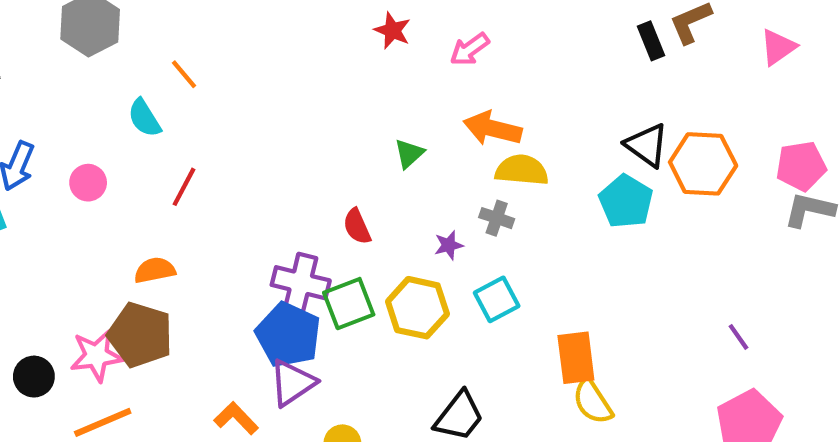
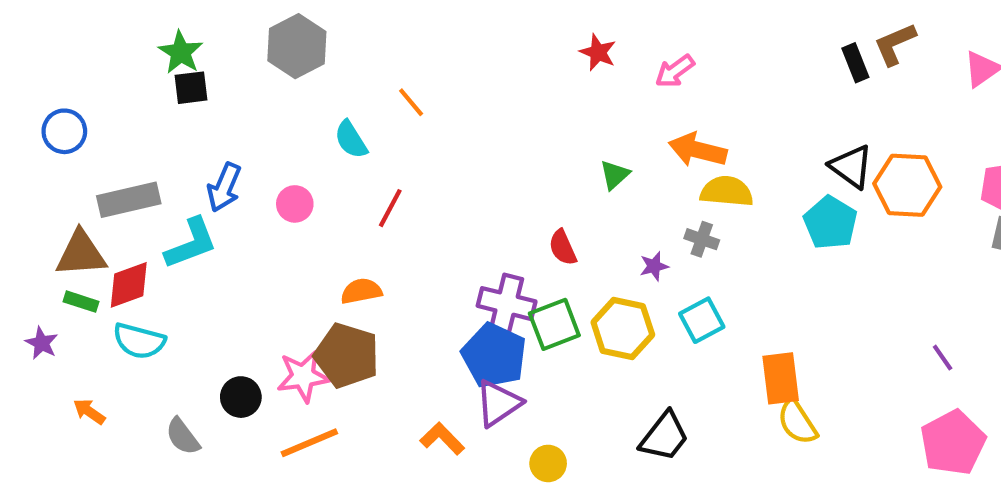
orange line: (184, 74) -> (411, 102), moved

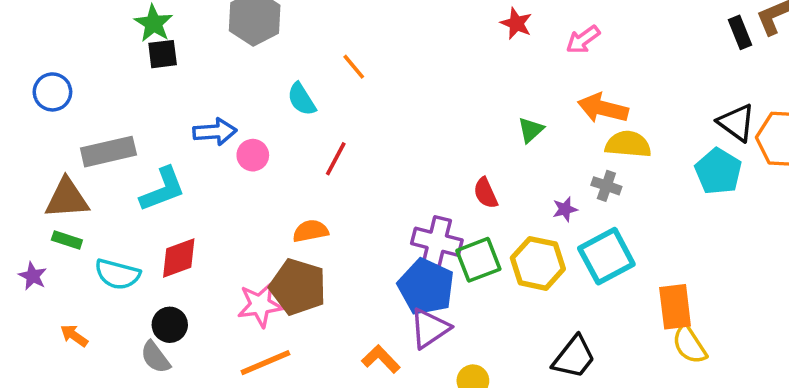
blue arrow: (224, 187) -> (215, 132), moved, turned -117
red diamond: (129, 285) -> (179, 258), moved
cyan square: (702, 320) -> (606, 256), size x1.4
black circle: (241, 397) -> (170, 325), moved

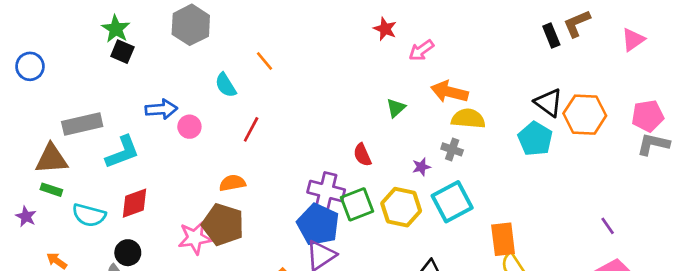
pink arrow: (583, 40) -> (421, 50), moved
black square: (163, 54) -> (122, 52), turned 30
blue circle: (52, 92) -> (30, 66), moved

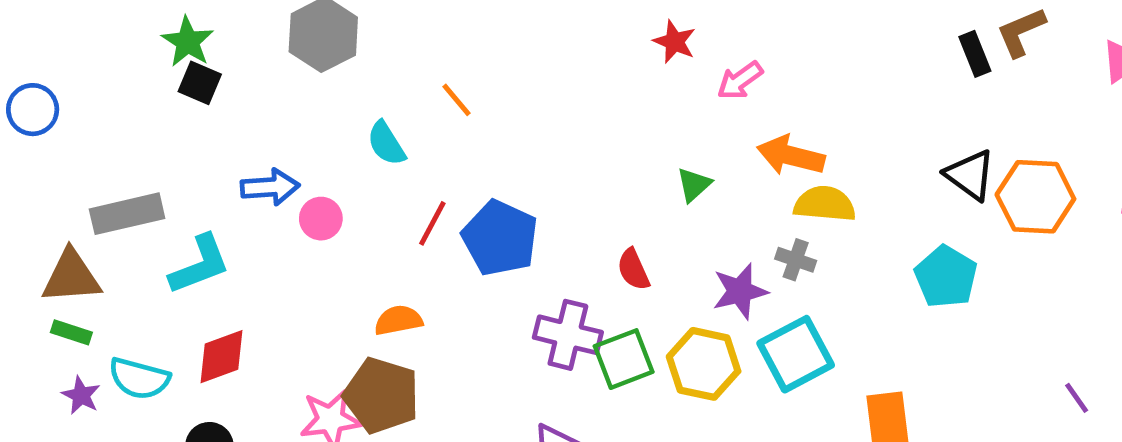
cyan pentagon: (535, 139) -> (946, 277), moved
purple star: (421, 167) -> (740, 291), size x1.6
purple star: (26, 216) -> (81, 395), moved
blue pentagon: (318, 225) -> (500, 238), moved

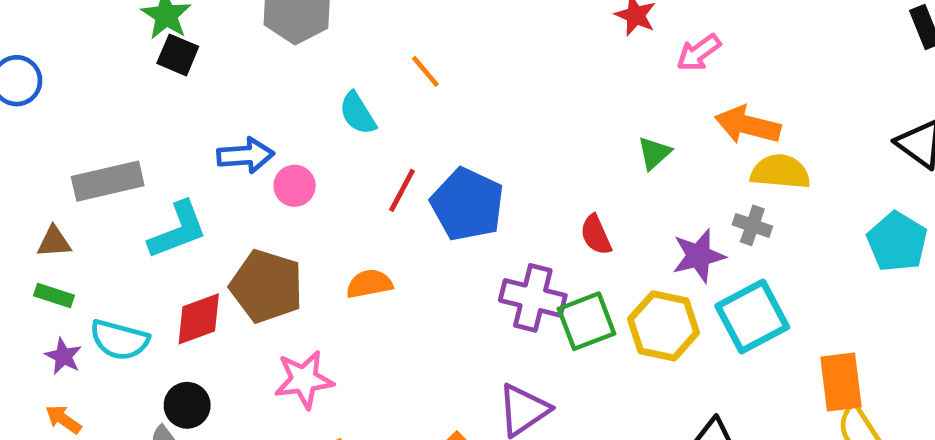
brown triangle: (71, 277) -> (54, 242), size x0.6
brown pentagon: (381, 395) -> (267, 286), moved

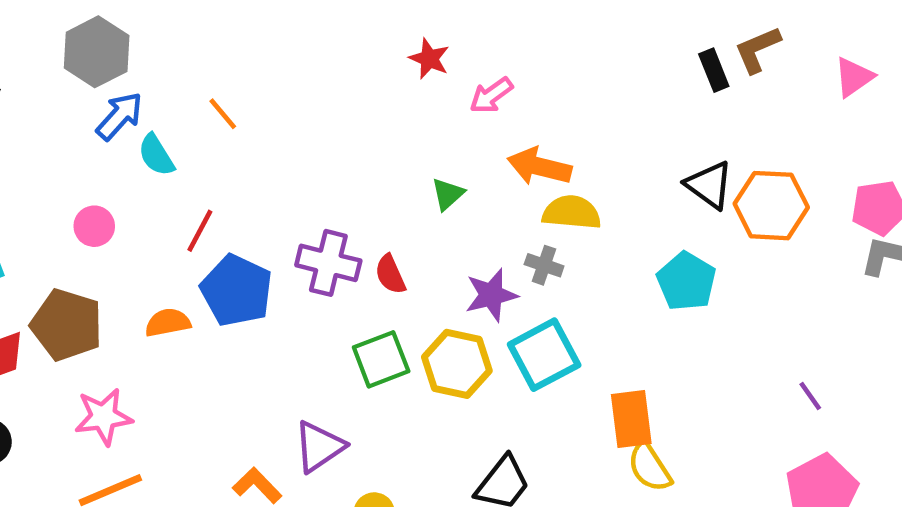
blue arrow: (246, 155) -> (119, 116), moved, turned -44
blue pentagon: (467, 204) -> (237, 290), moved
purple cross: (533, 298) -> (328, 263), moved

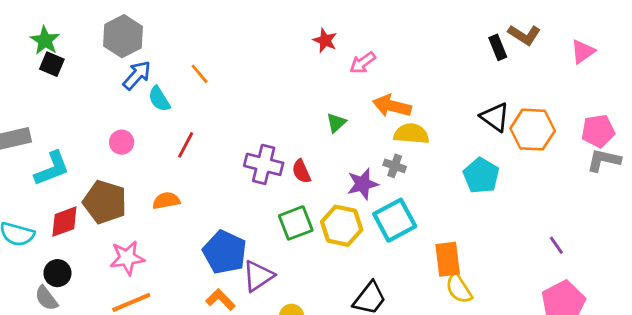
brown L-shape: (757, 49) -> (524, 35), turned -124
blue pentagon: (237, 290) -> (225, 252), moved

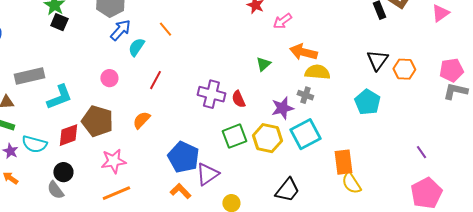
cyan semicircle: (159, 99) -> (136, 47), turned 66
black triangle: (495, 117) -> (377, 60), turned 30
orange hexagon: (533, 130) -> (404, 69), size x0.7
orange semicircle: (166, 201) -> (141, 120), turned -36

